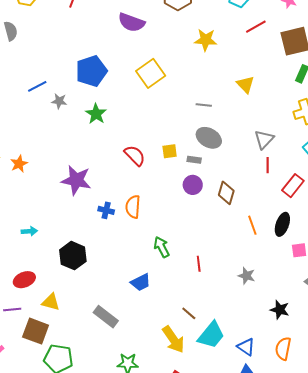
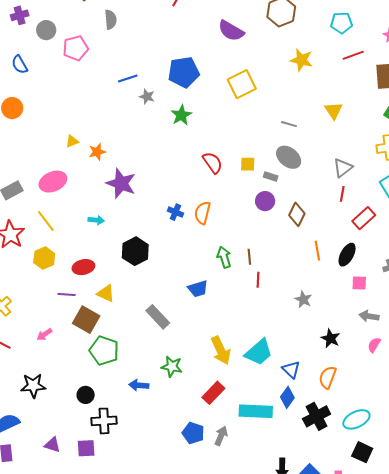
purple star: (76, 180) -> (121, 183), moved
brown line: (189, 313) -> (249, 257), moved, turned 35

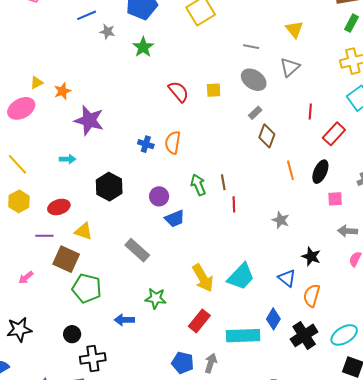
gray triangle: (343, 168) -> (290, 67), moved
gray rectangle: (271, 177) -> (255, 113), moved, turned -56
pink ellipse: (53, 182) -> (21, 108), moved
purple circle: (265, 201) -> (159, 196), moved
blue triangle: (291, 370) -> (287, 278), moved

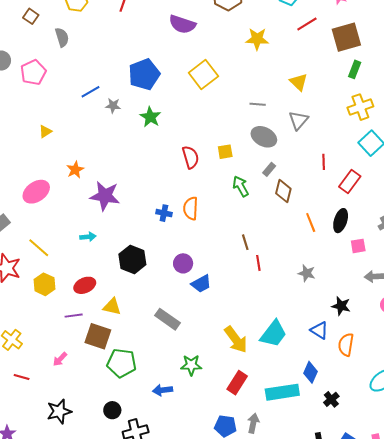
yellow triangle: (37, 83) -> (45, 131), moved
red semicircle: (178, 92) -> (191, 157), turned 30
green arrow: (198, 185) -> (241, 186), moved
black cross: (304, 335) -> (331, 399), moved, size x0.6

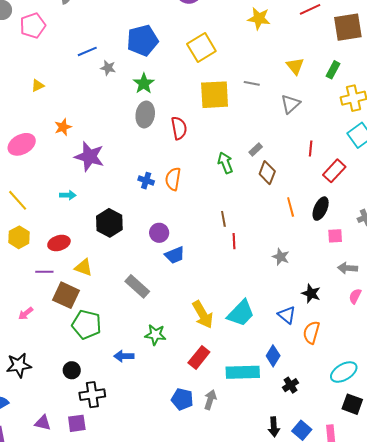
green rectangle: (355, 69) -> (333, 70), moved
gray ellipse: (264, 137) -> (145, 114), moved, turned 65
yellow square: (225, 152) -> (215, 95), moved, size x2.0

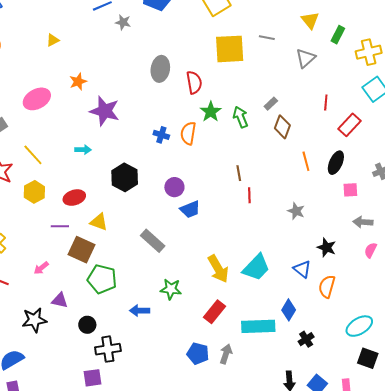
green rectangle: (333, 70) -> (338, 35), moved
green star: (144, 83) -> (211, 112), moved
purple triangle: (43, 423) -> (60, 300), moved

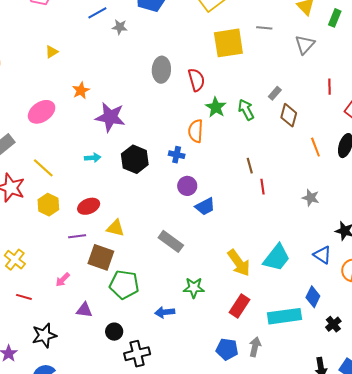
blue cross: (161, 135) -> (177, 155), moved
black hexagon: (125, 177) -> (135, 159), moved
black star: (34, 320) -> (44, 335), moved

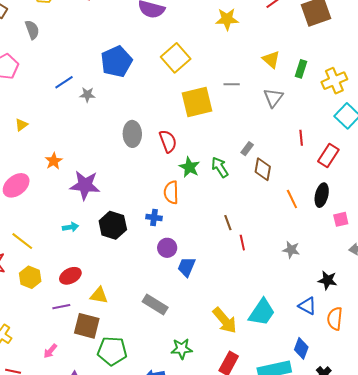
blue trapezoid: (205, 206) -> (187, 267), turned 145

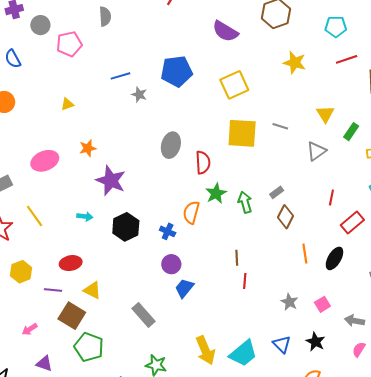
pink square: (341, 219) -> (322, 304), moved, turned -35
yellow hexagon: (30, 277) -> (21, 272), moved
blue triangle: (307, 306) -> (282, 344), moved

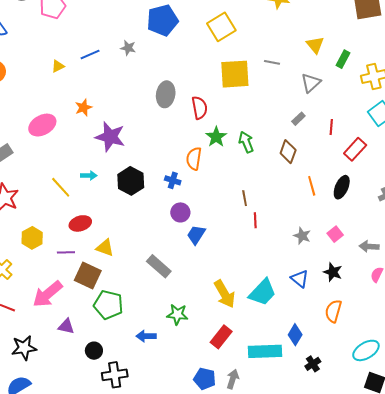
blue line: (120, 76) -> (90, 55), moved
gray rectangle: (277, 192) -> (298, 119), moved
yellow line: (34, 216) -> (61, 187), moved
pink arrow: (30, 329) -> (48, 294), size x2.0

